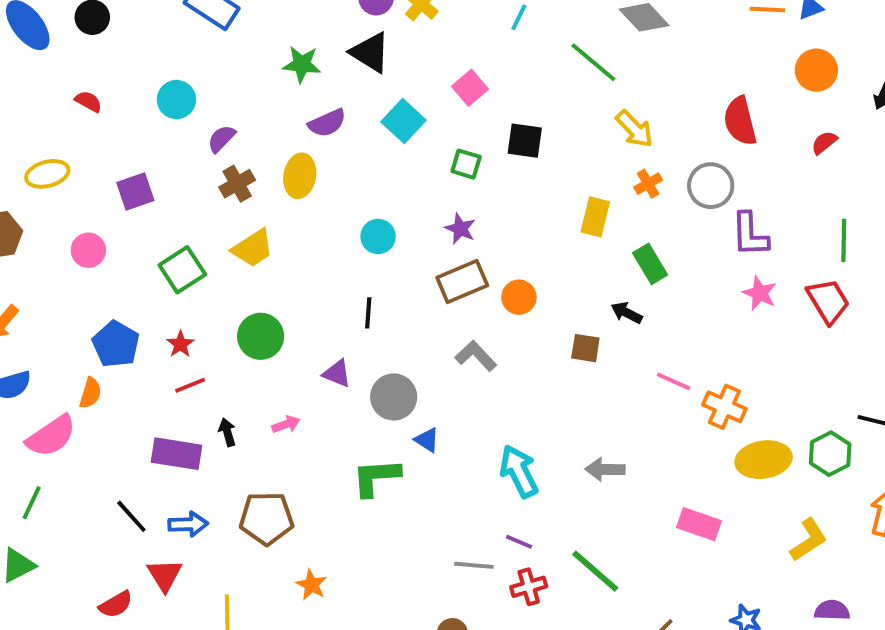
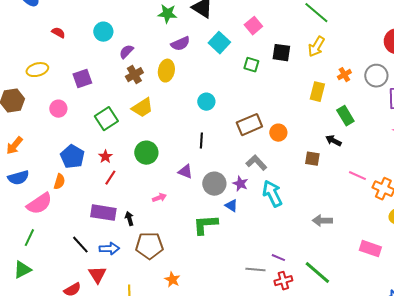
yellow arrow: (634, 129) -> (316, 47), moved, turned 75
purple star: (460, 229) -> (240, 184), moved
red line: (190, 385) -> (110, 178), turned -35
black arrow: (227, 432) -> (129, 219), moved
cyan arrow: (519, 471) -> (272, 194), moved

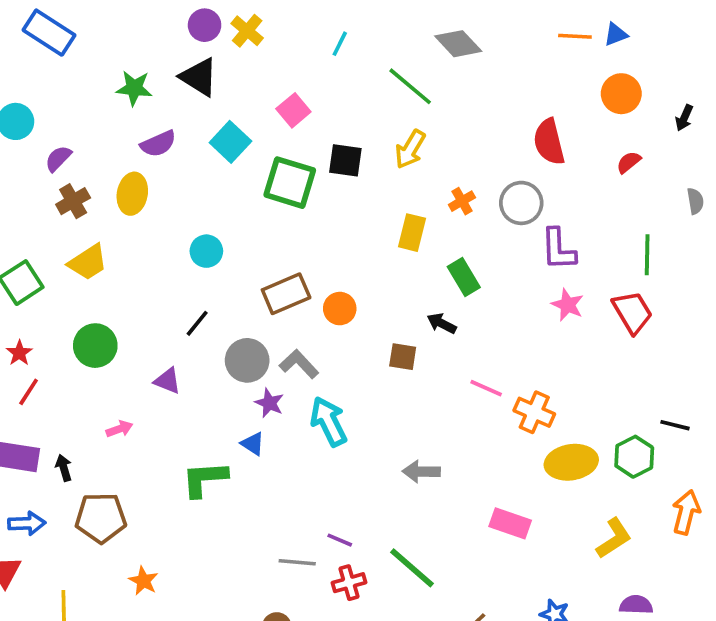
green square: (251, 65) -> (290, 183), size x1.8
black line: (201, 141) -> (197, 323), turned 35
gray circle: (214, 184) -> (247, 360), moved

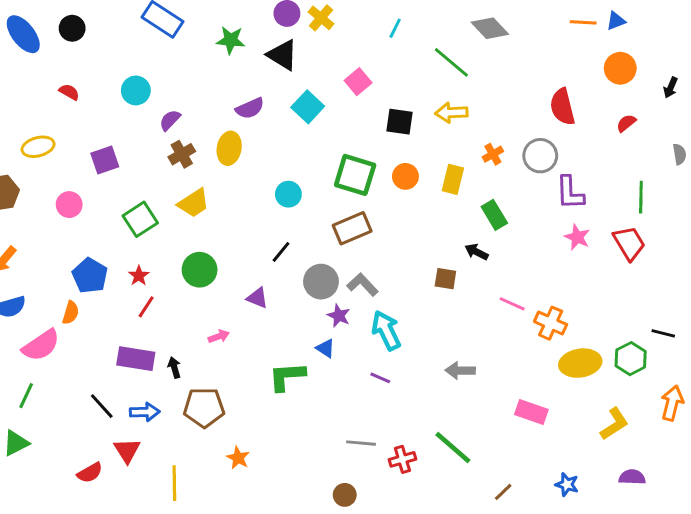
green star: (134, 88) -> (231, 40), moved
yellow arrow: (410, 149) -> (451, 113), turned 56
green square: (290, 183) -> (355, 175), moved
orange circle: (340, 309) -> (405, 176), moved
purple line: (340, 540) -> (380, 378), moved

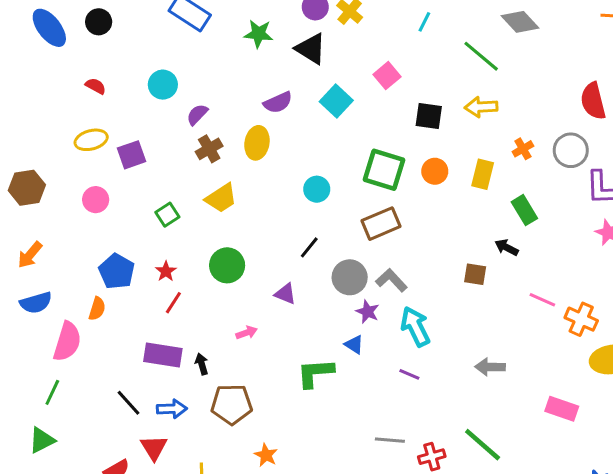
yellow ellipse: (38, 147) -> (91, 140), moved
green square: (140, 219) -> (167, 215), size x0.7
pink semicircle: (41, 345) -> (67, 342), turned -39

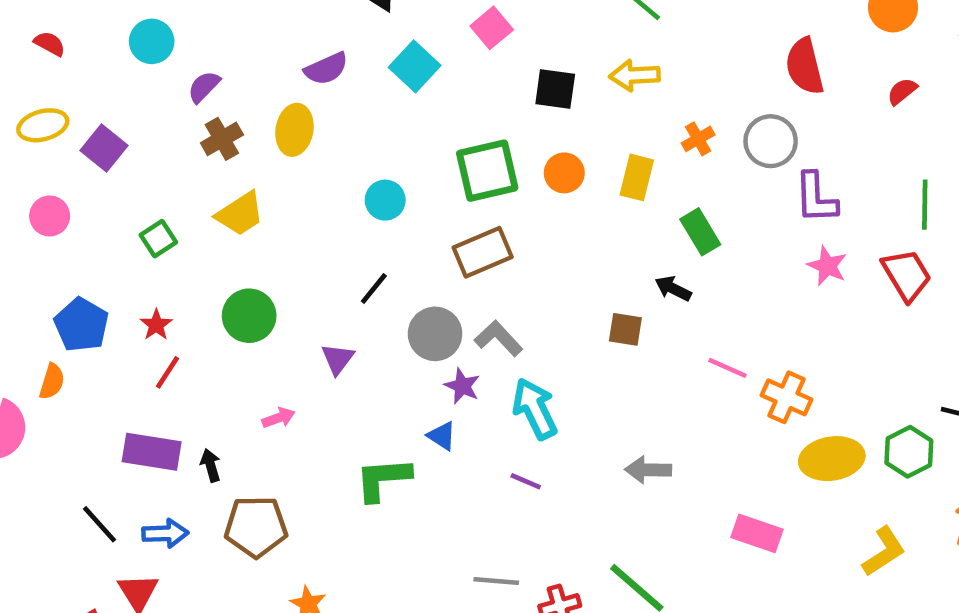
purple square: (131, 155) -> (104, 148), turned -32
green square: (384, 170) -> (487, 171), turned -30
purple triangle: (285, 294) -> (338, 359), turned 45

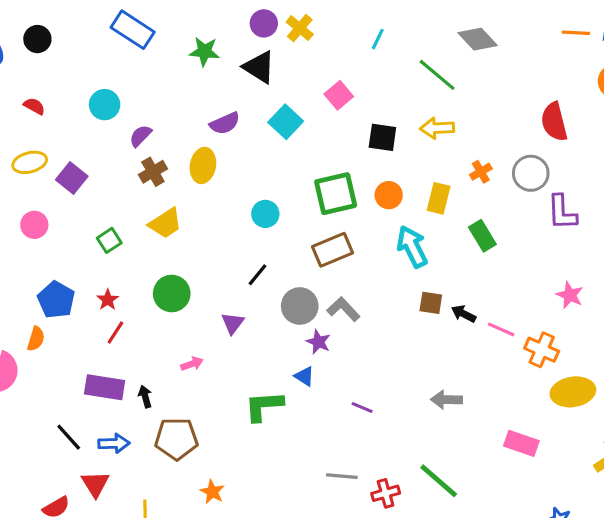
pink star: (827, 266) -> (570, 295), moved
black arrow: (673, 289) -> (464, 314), moved
cyan arrow: (535, 409) -> (412, 247), moved

